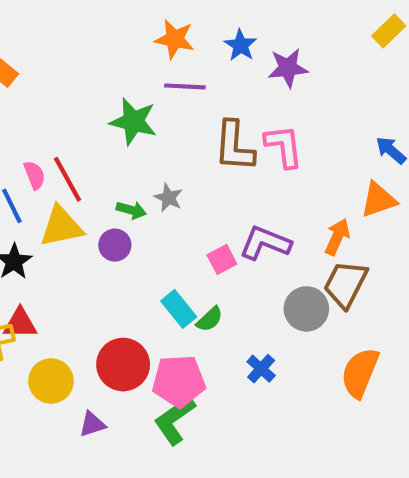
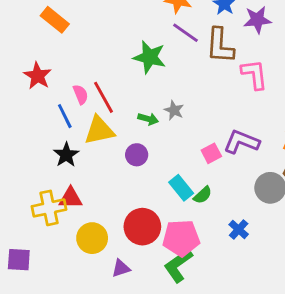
purple line: (185, 86) -> (185, 33), turned 32
brown L-shape: (234, 146) -> (220, 46), moved
purple circle: (115, 245) -> (137, 155), moved

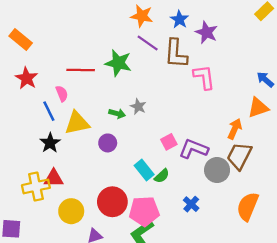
orange rectangle: (55, 20) -> (21, 39), moved
purple star: (257, 20) -> (206, 32), turned 30
red line: (104, 97) -> (81, 70), moved, turned -60
purple L-shape: (241, 142) -> (194, 149), moved

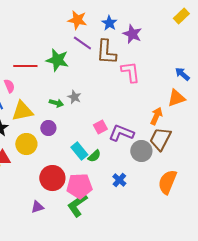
yellow circle: (71, 211) -> (26, 144), moved

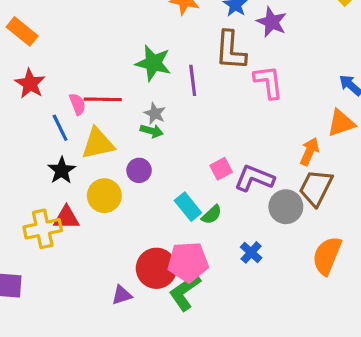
purple line: (82, 43) -> (193, 80), moved, turned 48
red line: (25, 66) -> (103, 99), moved
gray star: (74, 97) -> (155, 114), moved
red circle: (52, 178) -> (156, 268), moved

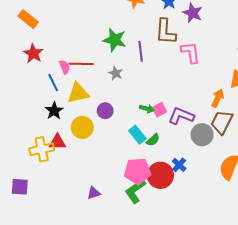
green arrow: (152, 131) -> (147, 109), moved
red circle: (156, 268) -> (160, 175), moved

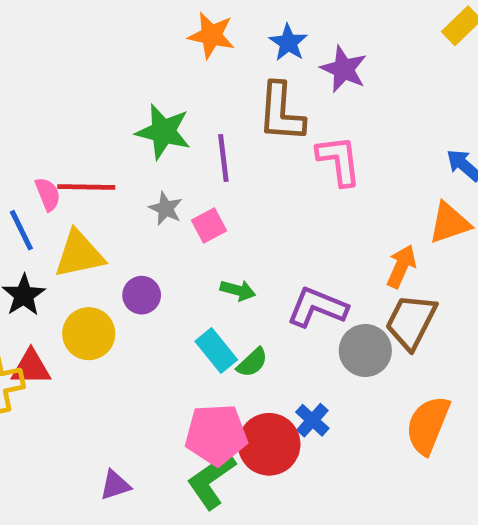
pink square: (159, 110) -> (209, 225), moved

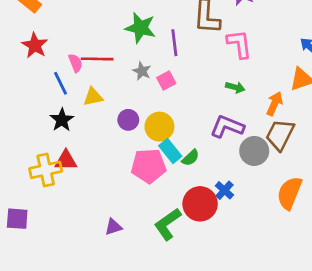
yellow triangle: (79, 254) -> (93, 97), size x0.7
green arrow: (238, 290) -> (235, 87), moved
yellow circle: (89, 334) -> (159, 127), moved
pink pentagon: (216, 435) -> (149, 166), moved

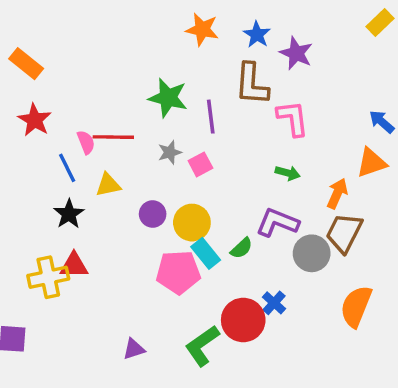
gray star: (142, 71) -> (170, 152), turned 30
green semicircle: (191, 158) -> (242, 248), moved

